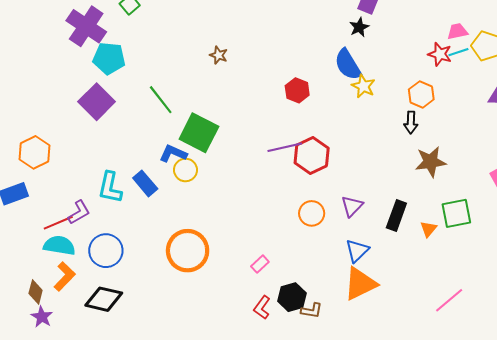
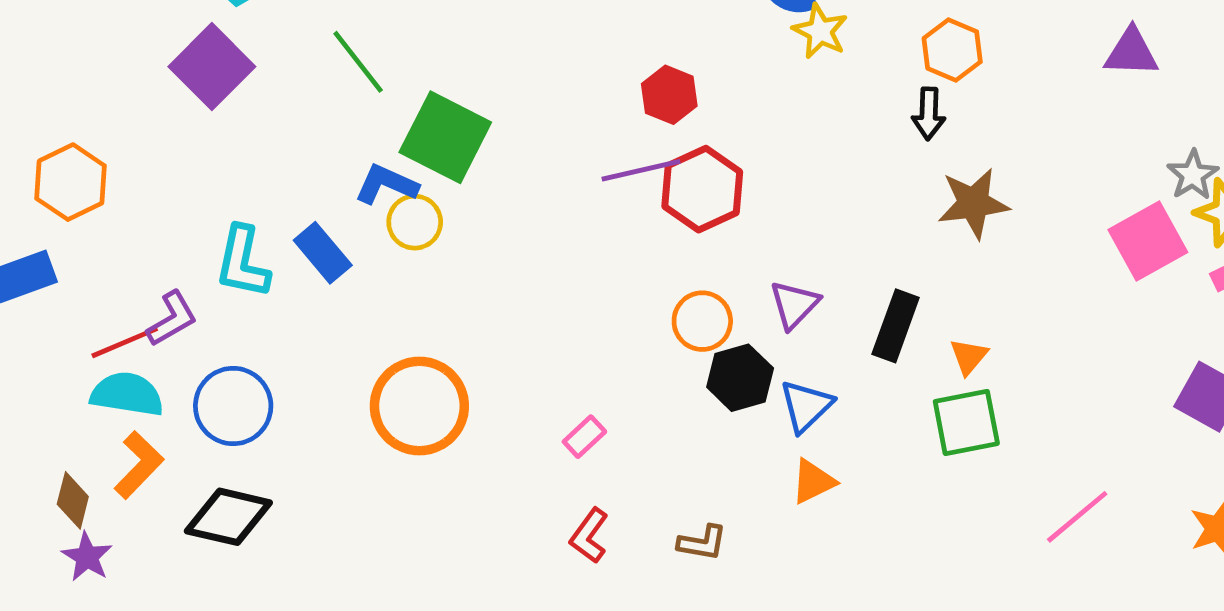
red hexagon: (297, 90) -> (669, 95), moved
green square: (456, 213) -> (966, 423), moved
orange triangle: (360, 284) -> (813, 481), size x0.6
black hexagon: (292, 297) -> (740, 378), moved
pink line: (449, 300) -> (1077, 517), moved

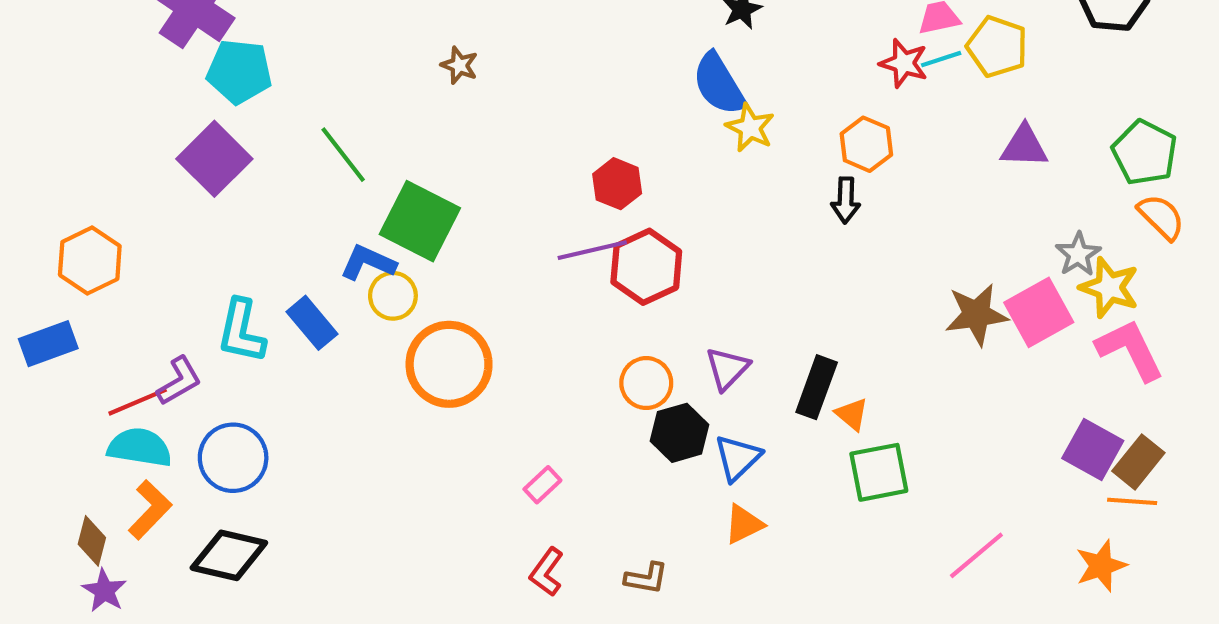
brown star: (973, 203) -> (976, 314), moved
orange triangle: (969, 356) -> (852, 414), moved, turned -30
orange circle: (419, 406) -> (449, 364), moved

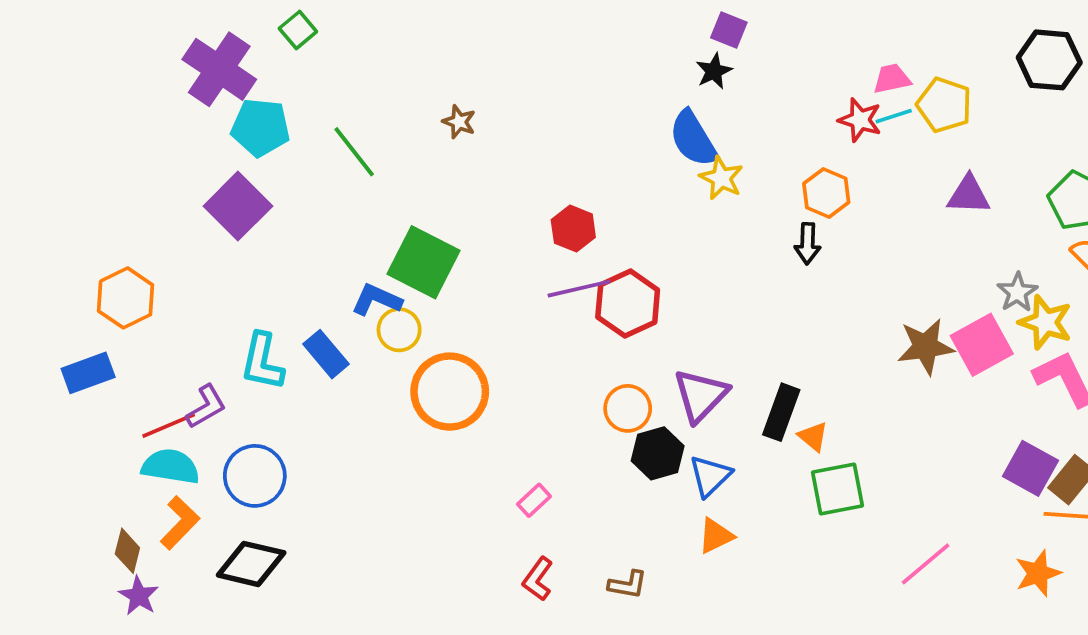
green line: (343, 155) -> (354, 152), moved
red hexagon: (617, 184) -> (573, 229), moved
purple triangle: (727, 368) -> (701, 395), size x1.4

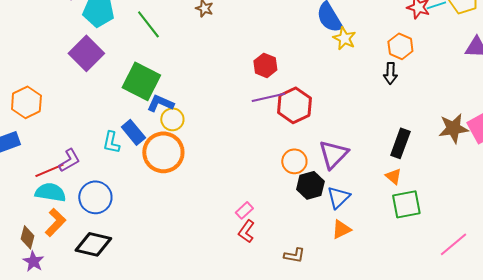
green square: (423, 262) -> (141, 81), moved
cyan L-shape: (262, 362) -> (111, 142), moved, size x0.7
orange circle: (450, 392) -> (163, 152), moved
black rectangle: (781, 412) -> (400, 143), moved
red L-shape: (538, 579) -> (246, 231), moved

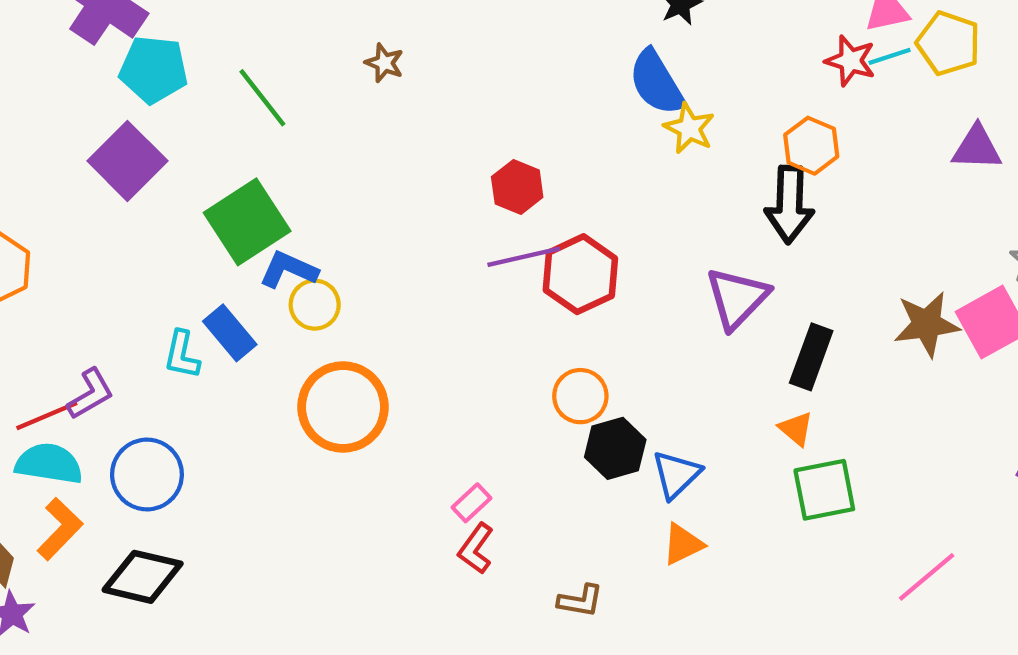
black arrow: (390, 73) -> (789, 204), size x1.6
green square: (141, 81) -> (247, 222), turned 30
orange circle: (163, 152) -> (343, 407), moved
purple triangle: (333, 154) -> (737, 298), moved

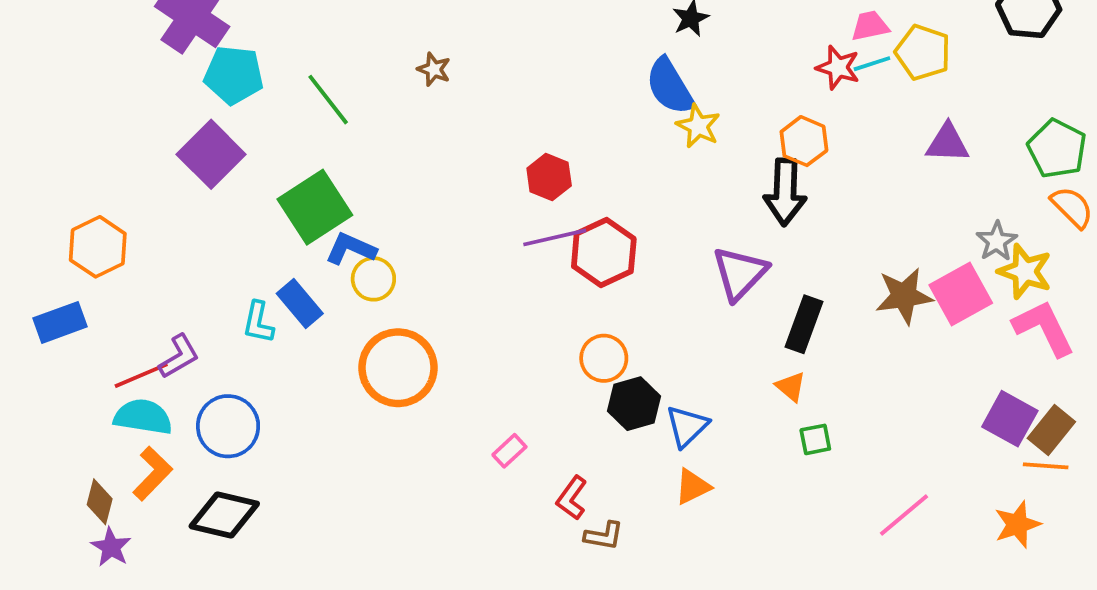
green square: (824, 490) -> (815, 439), size x0.6
red L-shape: (476, 549) -> (572, 498), moved

